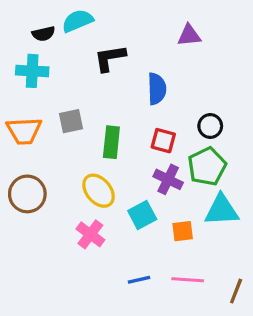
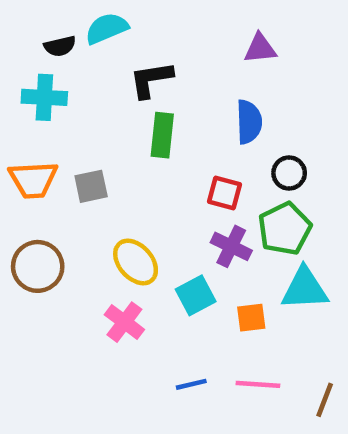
blue semicircle: (157, 89) -> (249, 122), moved
gray square: (71, 121) -> (91, 186), moved
green rectangle: (111, 142) -> (162, 135), moved

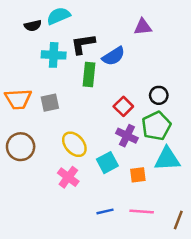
cyan cross: (44, 97) -> (54, 55), moved
blue semicircle: (249, 122) -> (113, 56), moved, turned 60
red square: (225, 193) -> (123, 106), turned 30

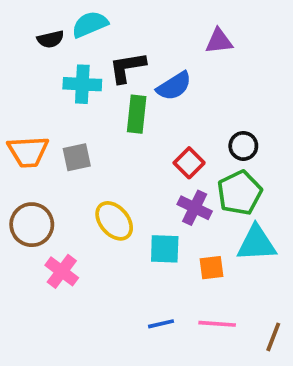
cyan square: (107, 163) -> (165, 249), turned 30
pink cross: (68, 177) -> (62, 271), moved

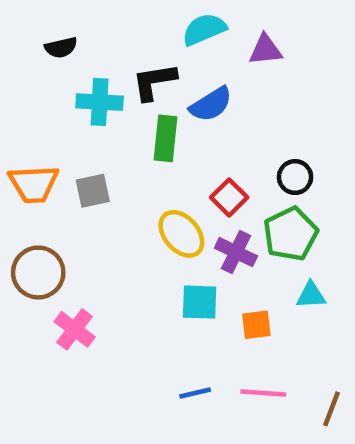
cyan semicircle: (90, 24) -> (204, 29), moved
yellow ellipse: (114, 221) -> (181, 234), moved
cyan triangle: (256, 243) -> (311, 295), size x0.6

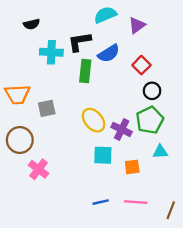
purple triangle: (266, 50) -> (137, 25), turned -30
gray square: (93, 191) -> (47, 108), moved
red square: (229, 197) -> (141, 65), moved

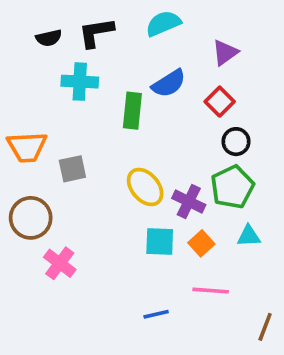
purple triangle: (137, 25) -> (225, 53), moved
black L-shape: (79, 42) -> (96, 33), moved
orange square: (132, 167) -> (201, 243), moved, turned -35
pink line: (136, 202) -> (211, 291), moved

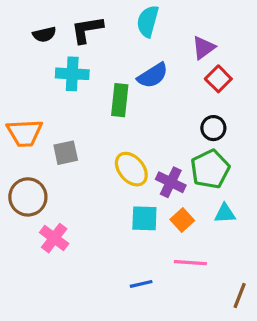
cyan semicircle: (163, 23) -> (148, 21), turned -52
red square: (220, 102) -> (218, 79), moved

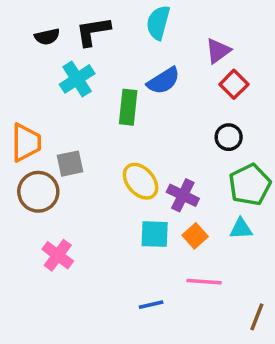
cyan cross: (72, 74) -> (77, 79), turned -36
orange trapezoid: (25, 133) -> (26, 142), turned -87
green pentagon: (210, 169) -> (250, 185), moved
brown circle: (28, 197) -> (38, 192), moved

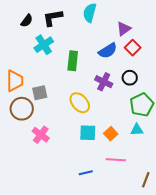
black semicircle: (47, 37) -> (27, 21), turned -40
blue semicircle: (163, 81) -> (108, 51), moved
purple cross: (183, 195) -> (104, 82), moved
pink cross: (58, 255) -> (41, 135), moved

